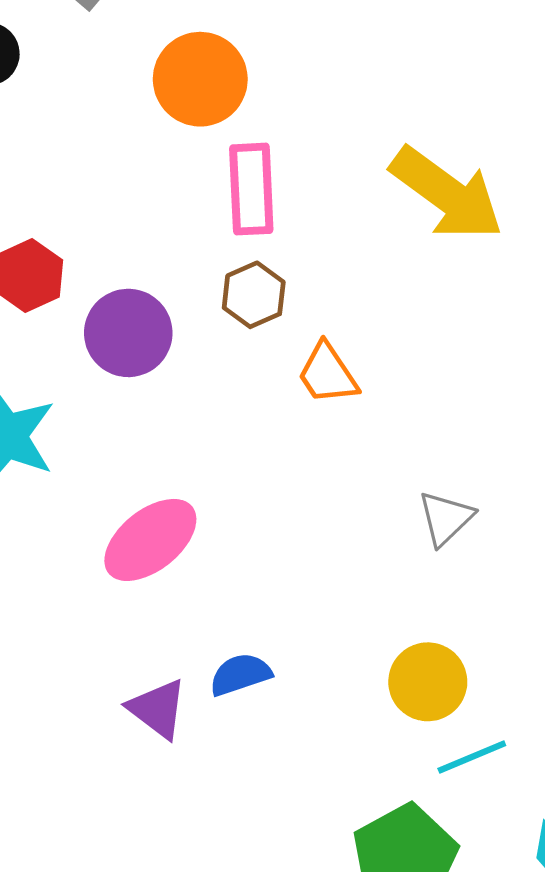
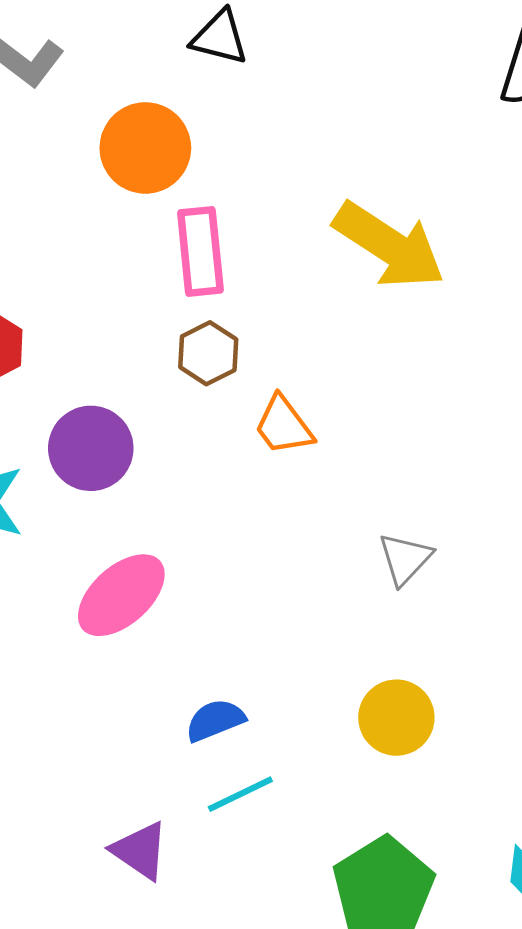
purple circle: (128, 333) -> (91, 448), moved
purple triangle: (158, 709) -> (140, 851), moved
cyan line: (472, 757) -> (240, 794), moved

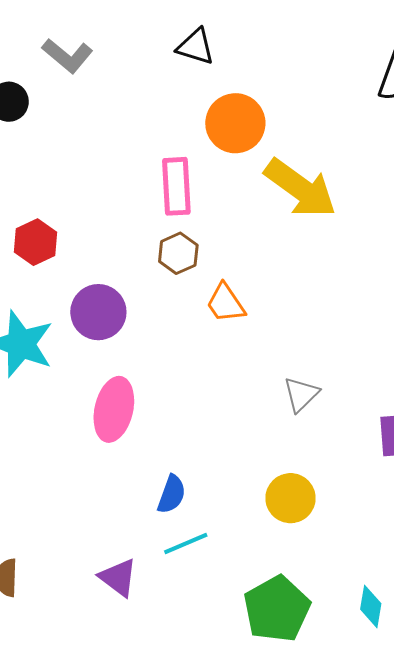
orange circle: (145, 148) -> (235, 123), moved
pink ellipse: (121, 595) -> (114, 409), turned -38
blue semicircle: (215, 720) -> (172, 494), turned 129

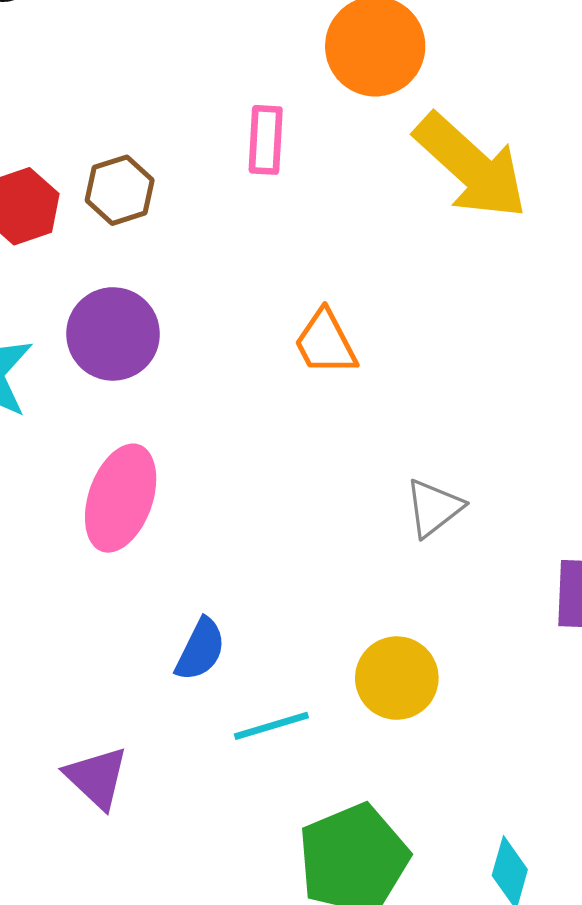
pink rectangle: (176, 186) -> (266, 140), size x0.7
brown hexagon: (178, 253) -> (120, 190), moved
cyan line: (186, 544) -> (271, 726), moved

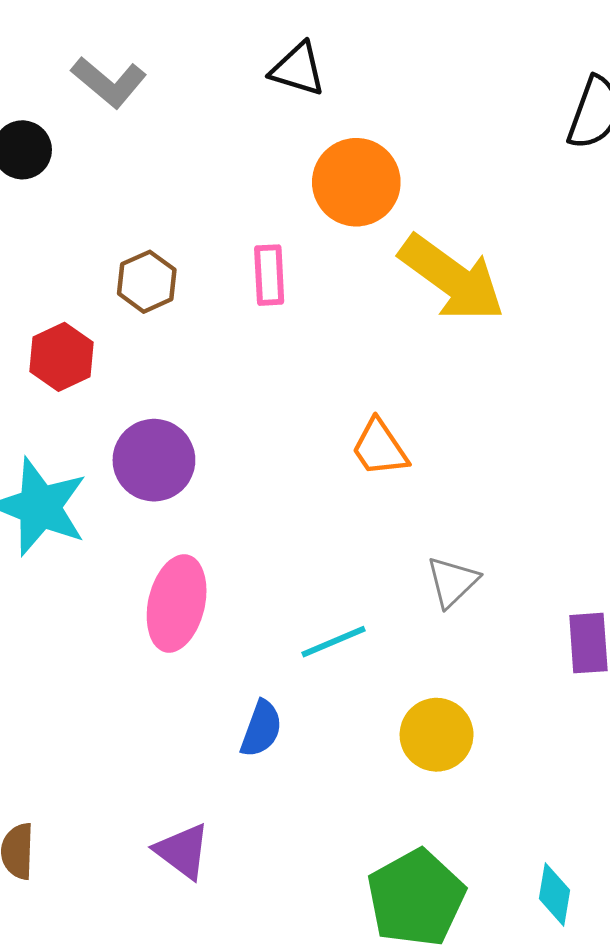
brown hexagon: (120, 190) -> (147, 282), moved
orange trapezoid: (325, 343) -> (380, 448), moved
cyan line: (271, 726) -> (334, 642), moved

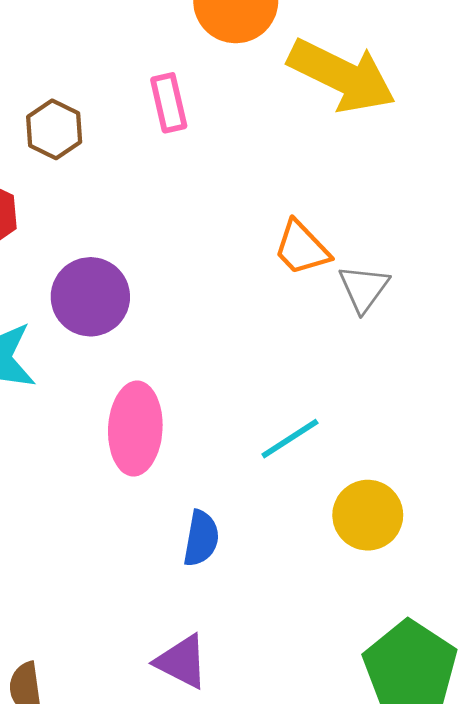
gray triangle: (452, 582) -> (364, 288), moved
blue semicircle: (261, 729) -> (201, 538), moved
yellow circle: (437, 735) -> (368, 515), moved

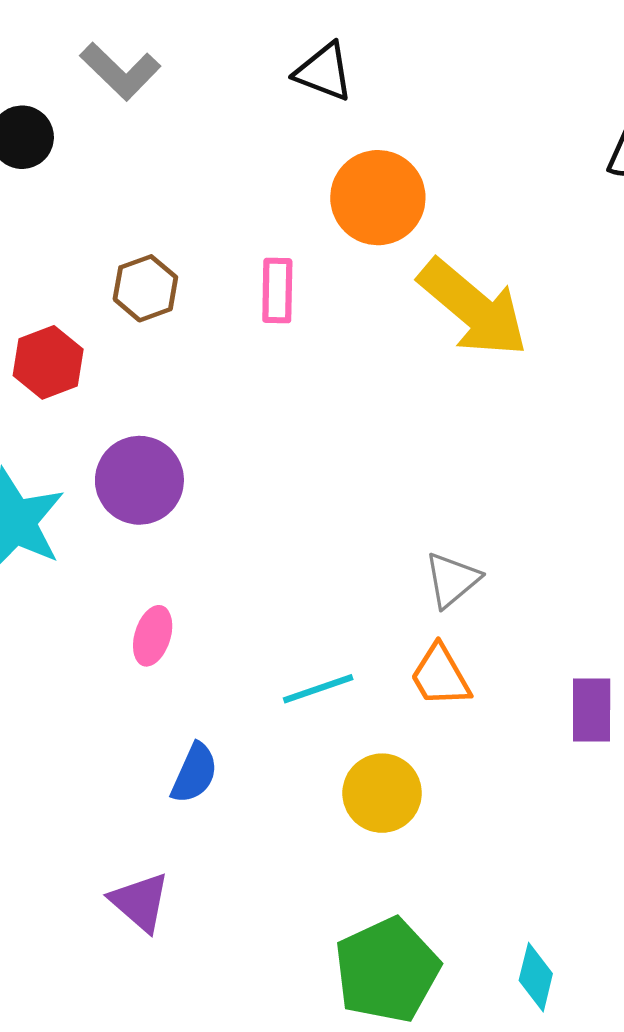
orange trapezoid: (302, 248) -> (440, 676), moved
gray triangle: (364, 288) -> (452, 580), moved
pink ellipse: (135, 429) -> (153, 636), size x0.6

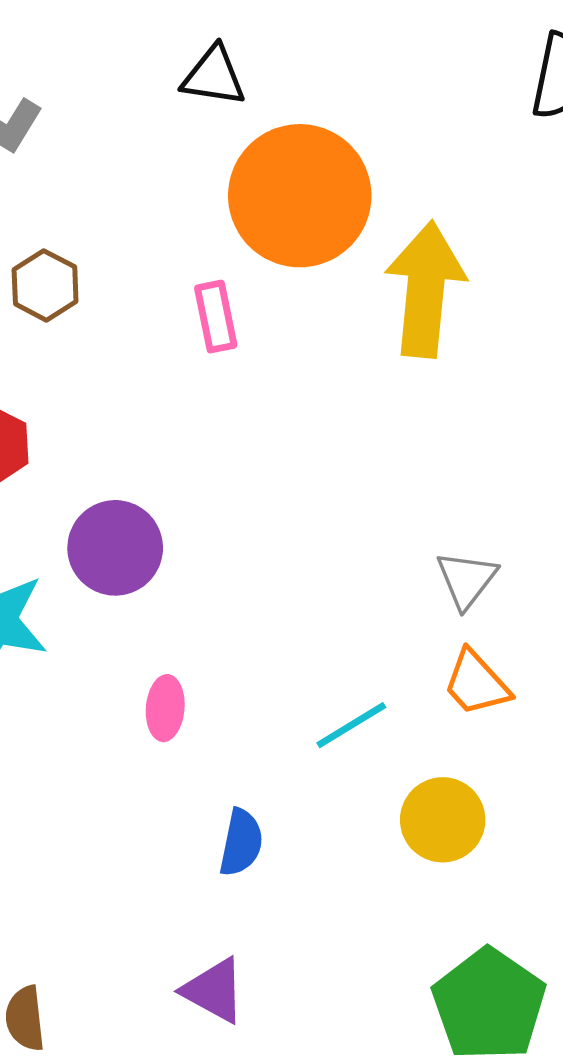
orange circle: (378, 198) -> (300, 196), size x1.4
brown hexagon: (145, 288) -> (45, 285), moved
yellow arrow: (473, 308) -> (425, 289), turned -112

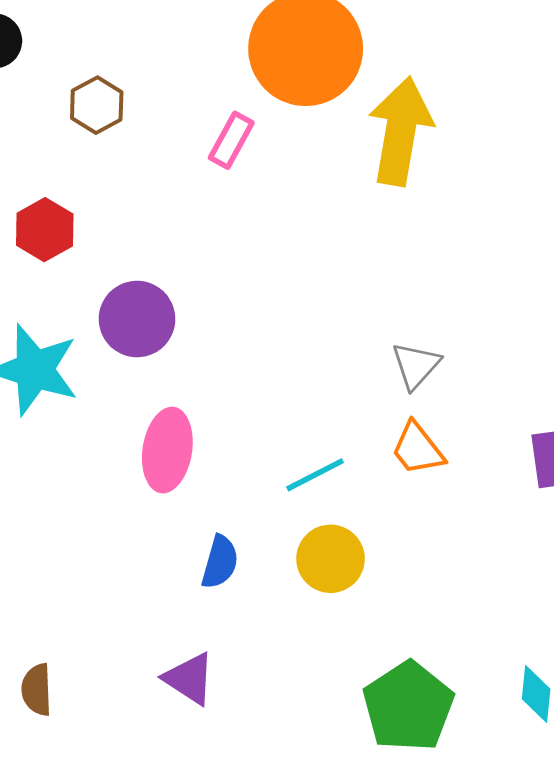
pink rectangle: (216, 317) -> (231, 140), turned 36
pink ellipse: (165, 708) -> (167, 450), size x1.6
yellow circle: (443, 820) -> (331, 559), moved

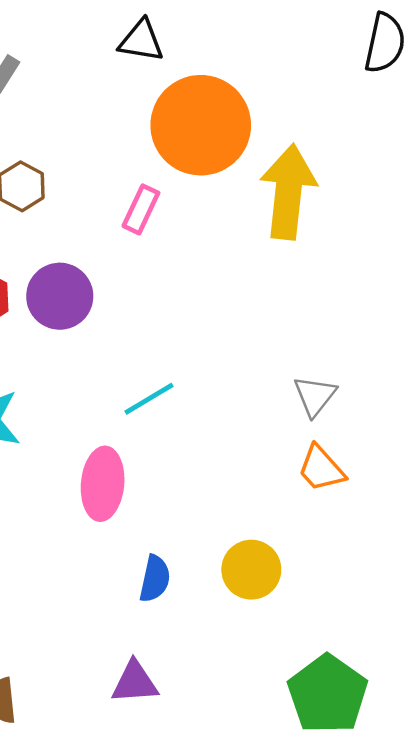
purple circle: (137, 319) -> (60, 296), moved
cyan line: (315, 475) -> (149, 399), moved
purple triangle: (189, 679) -> (135, 682), turned -33

